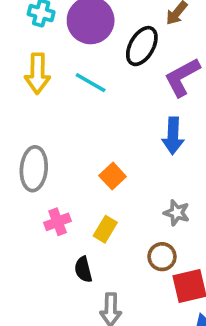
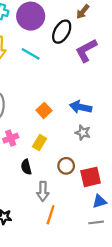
blue arrow: (173, 136) -> (81, 107), moved, turned 100
brown circle: (162, 257) -> (66, 166), moved

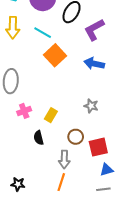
blue arrow: (81, 107) -> (94, 64), moved
orange square: (44, 110) -> (55, 55), moved, size x1.5
gray arrow: (43, 191) -> (64, 159), moved

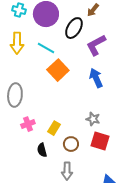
blue arrow: (94, 64) -> (96, 78), turned 54
brown circle: (76, 137) -> (71, 144), moved
red square: (98, 147) -> (100, 141), moved, turned 30

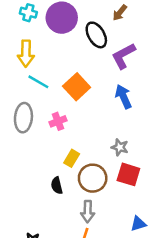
black ellipse: (74, 28) -> (96, 35), turned -60
cyan line: (46, 48) -> (38, 82), moved
pink cross: (28, 124) -> (58, 121), moved
brown circle: (71, 144) -> (93, 178), size x1.5

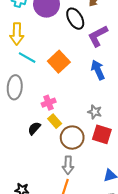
pink cross: (58, 121) -> (49, 103), moved
yellow rectangle: (72, 158) -> (55, 121), turned -72
black semicircle: (57, 186) -> (34, 128), moved, turned 56

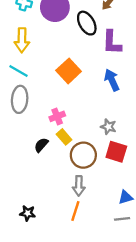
purple L-shape: (98, 36) -> (112, 42), turned -60
cyan line: (27, 58) -> (18, 71), moved

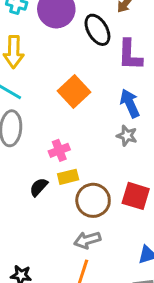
gray star: (108, 127) -> (127, 136), moved
yellow rectangle: (64, 137) -> (68, 177), turned -63
gray arrow: (79, 186) -> (87, 240), turned 72

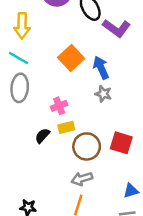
purple L-shape: (130, 55) -> (116, 28), turned -56
blue arrow: (130, 103) -> (101, 68), moved
gray star: (127, 136) -> (103, 94), moved

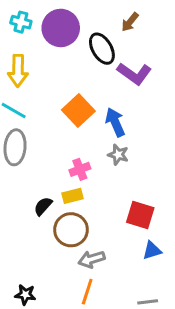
pink cross: (59, 106) -> (80, 169), moved
brown circle: (87, 146) -> (71, 230), moved
blue triangle: (131, 191) -> (152, 250), moved

